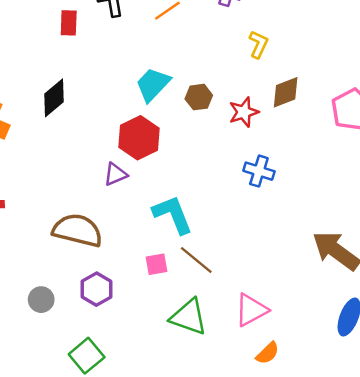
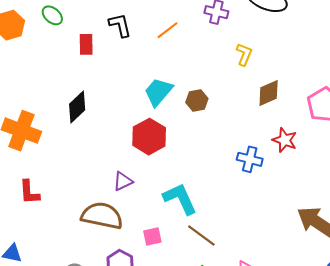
red star: (244, 112) -> (285, 140), moved, turned -30
purple triangle: (115, 174) -> (123, 181), moved
pink square: (156, 264) -> (152, 237), moved

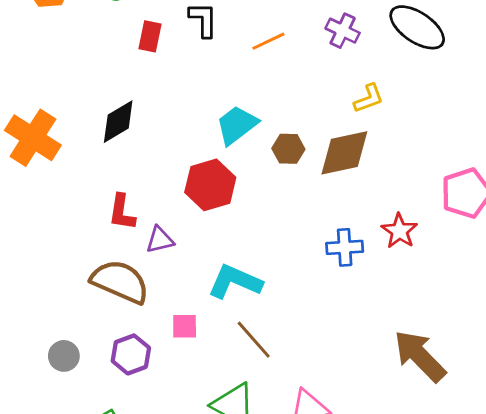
yellow L-shape: (244, 54) -> (369, 98), turned 35
brown diamond: (269, 93) -> (344, 153), moved, size x1.4
blue cross: (250, 159) -> (345, 247), turned -30
red L-shape: (29, 192) -> (122, 212), moved
cyan L-shape: (180, 199) -> (235, 282), turned -54

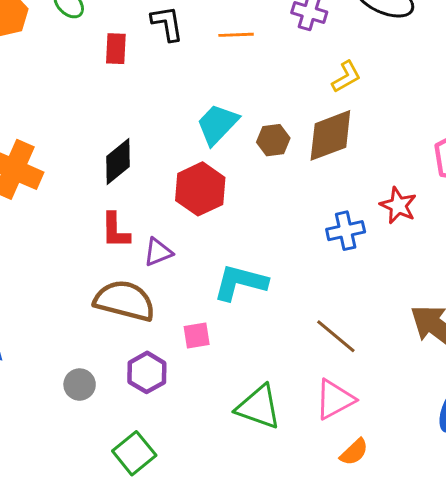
orange line: (268, 41) -> (236, 35), turned 32
black diamond: (118, 122) -> (118, 161), moved
brown line: (254, 340) -> (336, 336), moved

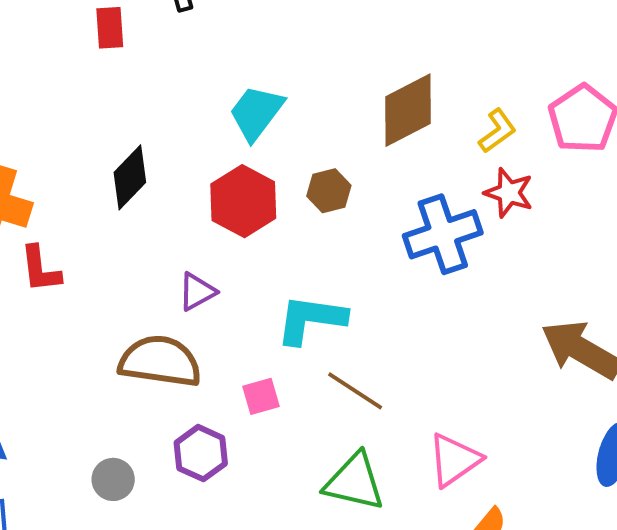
yellow L-shape: (346, 77) -> (497, 131), moved
brown hexagon: (273, 140) -> (329, 191), moved
red L-shape: (115, 230) -> (40, 269), moved
blue cross: (346, 231) -> (443, 234), size x1.5
brown line: (336, 336) -> (355, 391), moved

